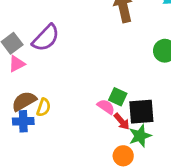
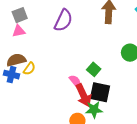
purple semicircle: (46, 38) -> (63, 20), moved, turned -35
green square: (118, 97) -> (94, 69), moved
red arrow: (122, 121) -> (84, 95), size x1.6

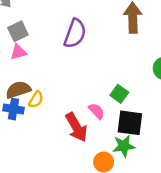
red arrow: (84, 95) -> (76, 127), moved

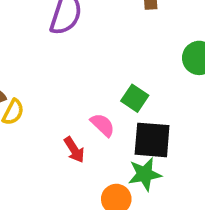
red arrow: (76, 127) -> (74, 150), size x0.6

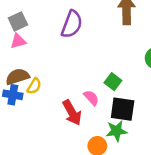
red arrow: (74, 150) -> (72, 113), size x1.5

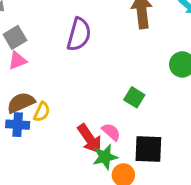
pink semicircle: (91, 98) -> (111, 132), moved
black square: (123, 109) -> (148, 149), moved
green star: (116, 131) -> (105, 157), moved

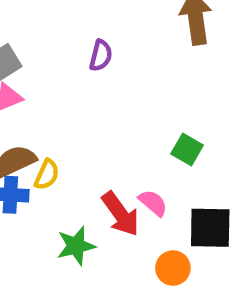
purple semicircle: (79, 34) -> (101, 55), size x0.6
green star: (105, 157) -> (76, 246), moved

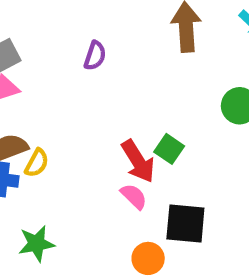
red arrow: (120, 214) -> (138, 161), moved
green star: (76, 246) -> (36, 244), moved

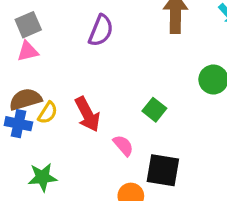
purple semicircle: (95, 56) -> (101, 31), size x1.4
red arrow: (138, 161) -> (87, 114), moved

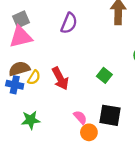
pink triangle: (28, 51) -> (21, 37), size x1.6
pink semicircle: (123, 145) -> (80, 117), moved

